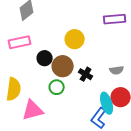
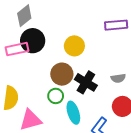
black circle: (45, 58) -> (33, 41), moved, size x1.5
black cross: (86, 74) -> (86, 82), size x1.5
cyan ellipse: (107, 103) -> (73, 113), moved

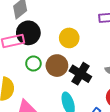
green circle: (56, 96) -> (33, 63), moved

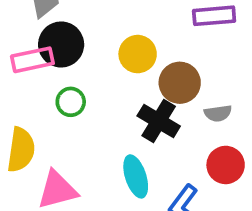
brown circle: (57, 66) -> (180, 83), moved

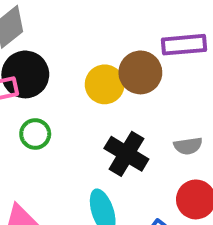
brown circle: (180, 83) -> (140, 72), moved

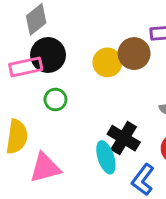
black cross: (126, 154) -> (124, 138), moved

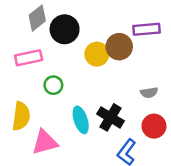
black circle: (48, 55) -> (65, 29), moved
cyan ellipse: (106, 157) -> (81, 120), moved

